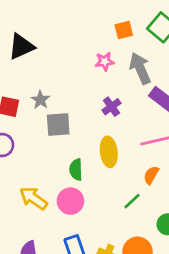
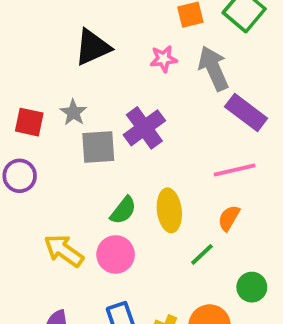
black triangle: (21, 47) -> (93, 47), moved
purple cross: (111, 107) -> (144, 128), moved, size x1.5
yellow ellipse: (109, 152) -> (169, 210), moved
green semicircle: (76, 170) -> (123, 210), turned -140

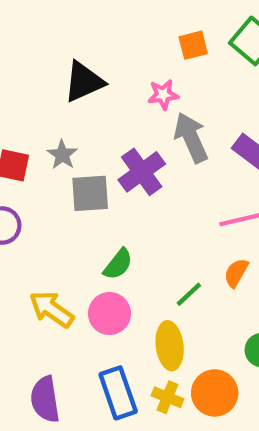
gray arrow: (213, 68) -> (191, 138), moved
yellow ellipse: (169, 210) -> (170, 346), moved
green line: (202, 254) -> (189, 294), moved

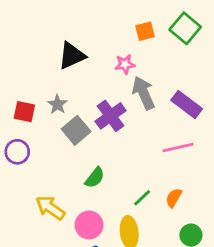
gray square: (90, 193) -> (76, 130), turned -36
orange semicircle: (236, 273) -> (174, 198), moved
pink circle: (109, 314) -> (89, 225), moved

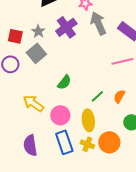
purple cross: (111, 116) -> (66, 27), moved
gray square: (76, 130) -> (36, 53), moved

